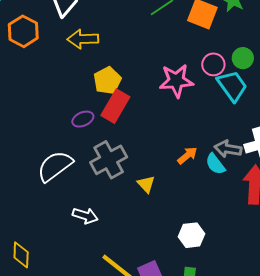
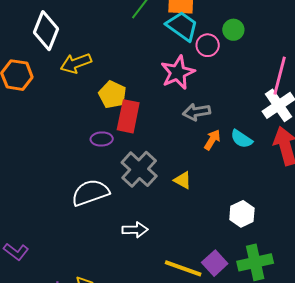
cyan trapezoid: (232, 86) -> (182, 26), moved
purple ellipse: (83, 119) -> (102, 139), turned 40
gray arrow: (228, 149) -> (196, 112), moved
white semicircle: (55, 166) -> (90, 193), turned 36

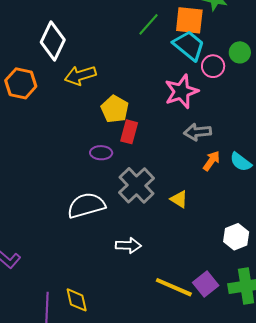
red rectangle: (128, 116) -> (129, 132), size x0.7

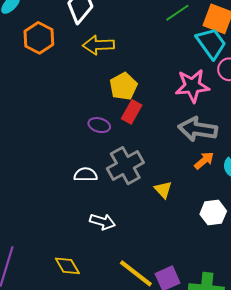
gray arrow: (198, 132) -> (198, 129), size x1.4
white semicircle: (86, 205) -> (85, 175), moved, size x0.6
white hexagon: (236, 237) -> (213, 213), moved
yellow diamond: (77, 300) -> (67, 266), moved, turned -32

